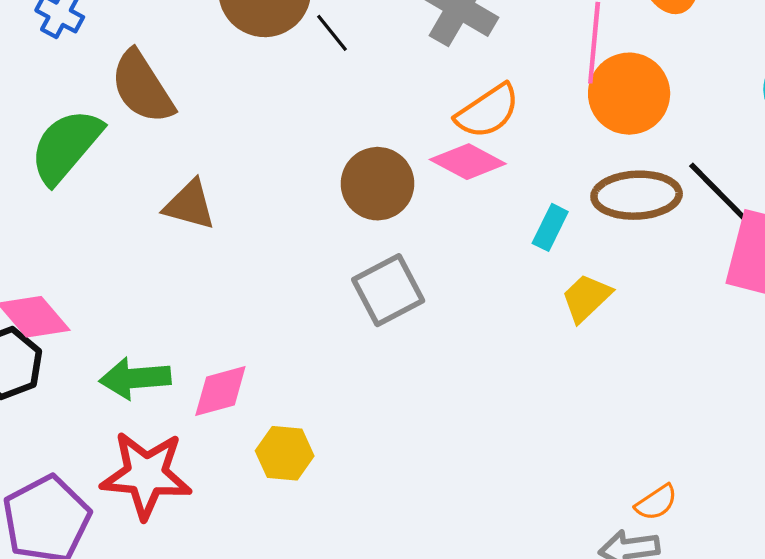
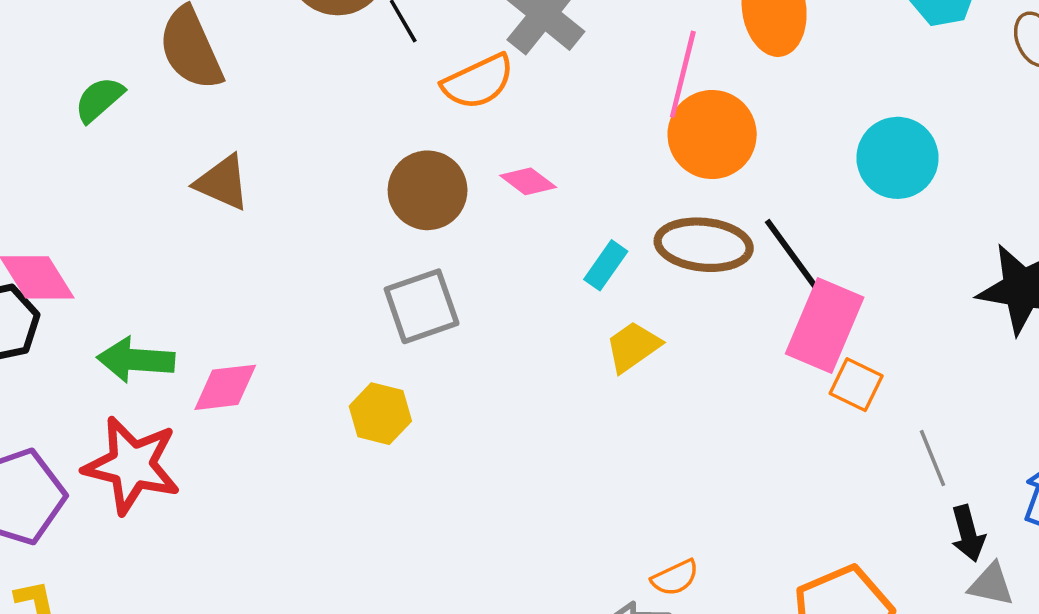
orange semicircle: (488, 111) -> (478, 82), moved
green semicircle: (66, 146) -> (99, 99), size x0.6
pink diamond: (468, 162) -> (528, 181), size x0.7
yellow hexagon: (285, 453) -> (380, 414), moved

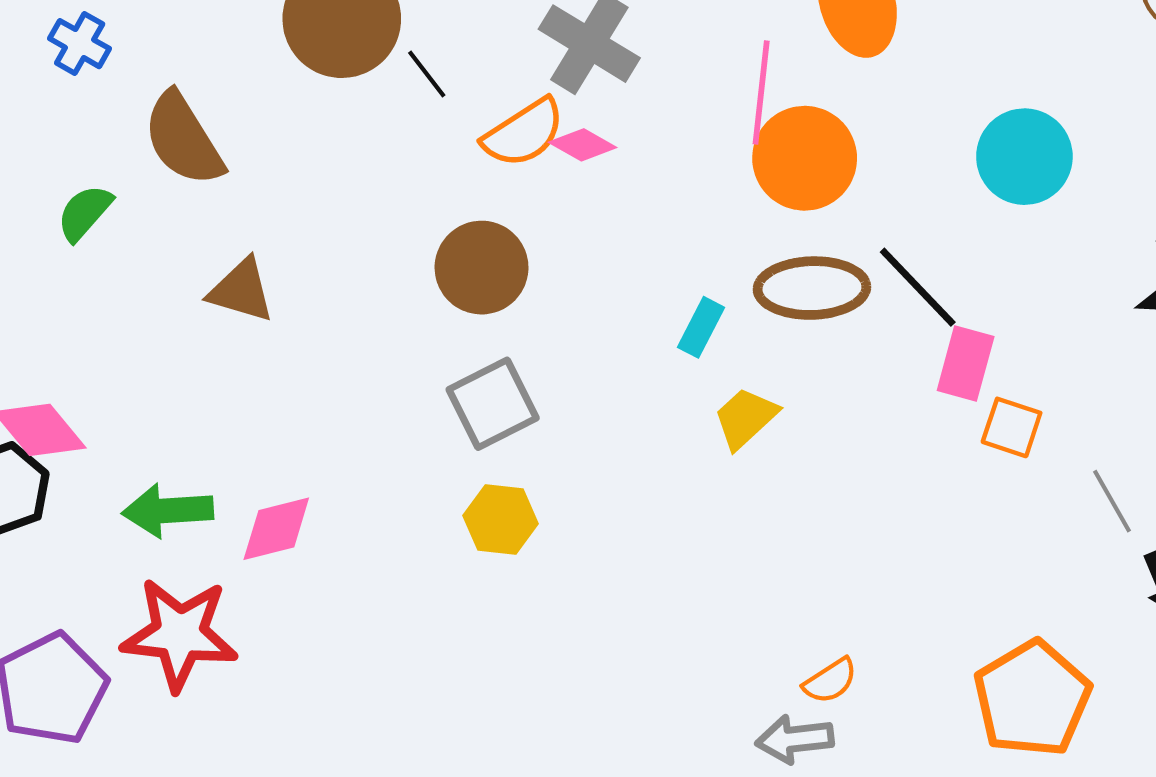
pink diamond: (528, 181) -> (583, 145), moved
pink rectangle: (825, 325) -> (966, 363), size x0.7
yellow hexagon: (380, 414) -> (501, 520), moved

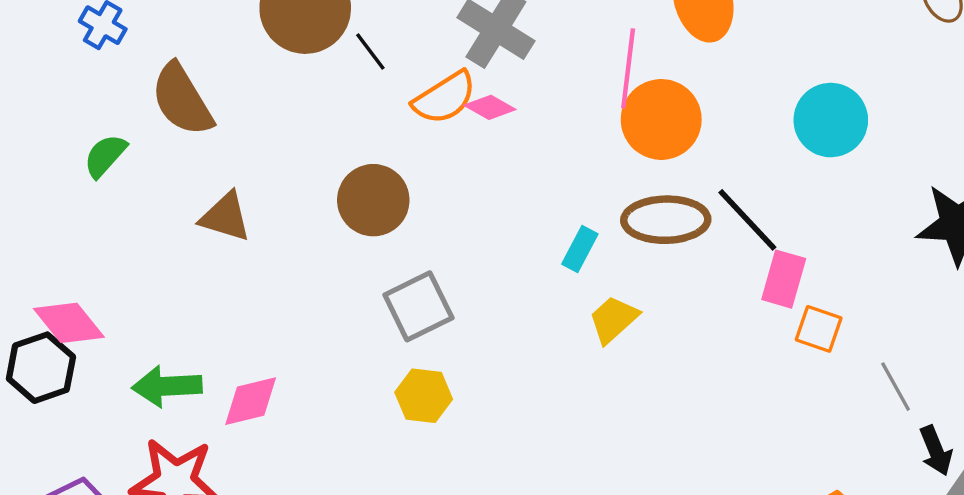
brown circle: (482, 268) -> (373, 200), moved

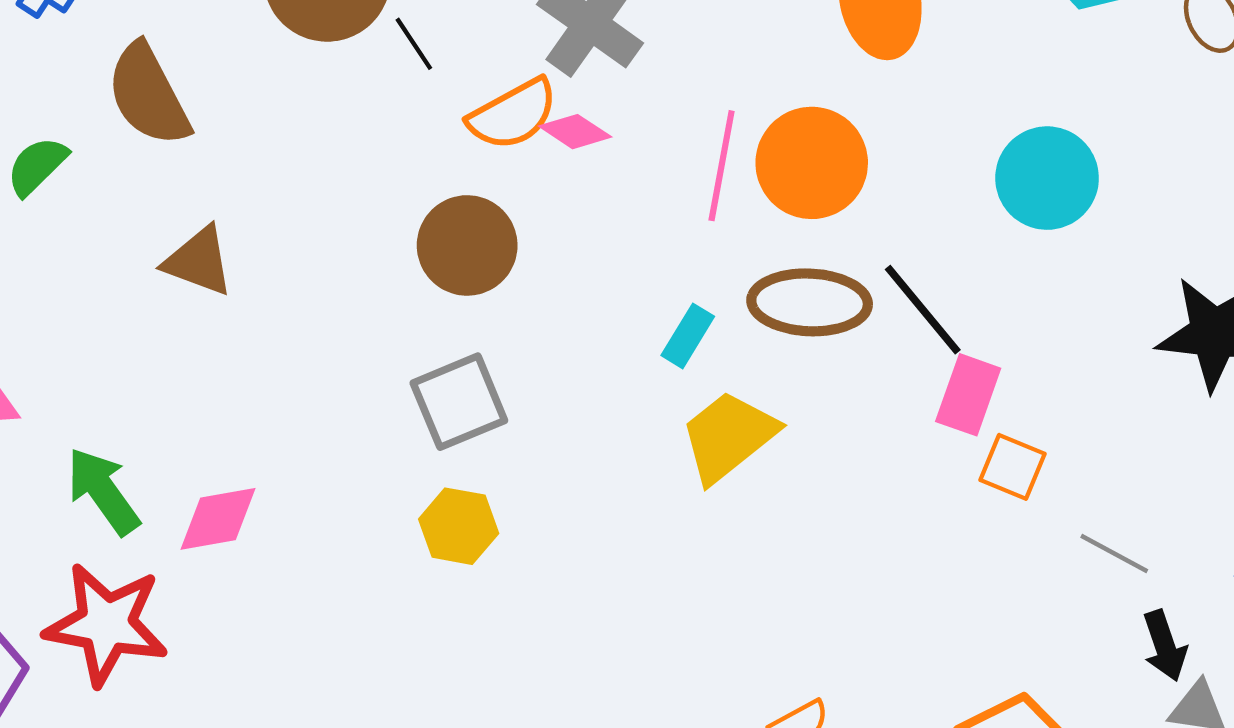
pink line: (628, 68) -> (722, 166), moved
brown circle: (373, 200) -> (467, 245), moved
yellow trapezoid: (613, 319) -> (728, 436), size x1.4
green arrow: (167, 386) -> (103, 491), turned 54
gray line: (896, 387) -> (1114, 554), turned -36

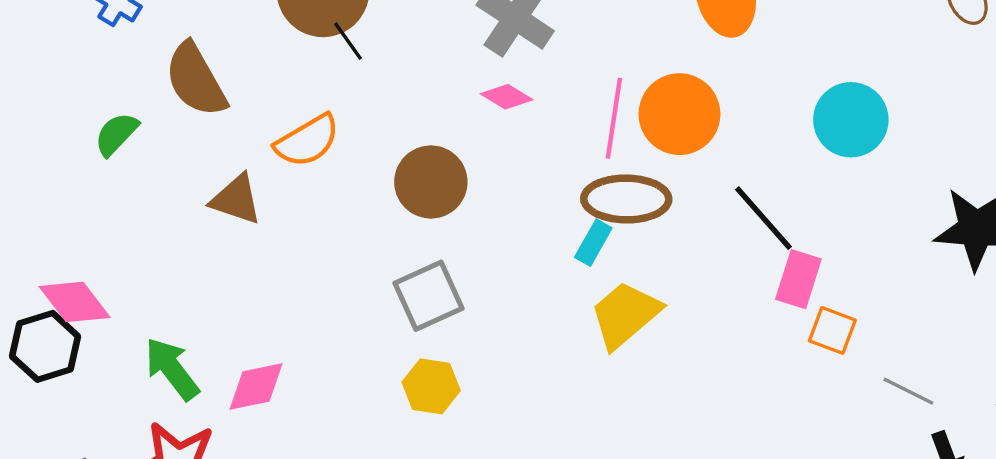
black line: (414, 44) -> (348, 41), moved
orange semicircle: (513, 114) -> (307, 141), moved
brown ellipse: (810, 302) -> (626, 199), moved

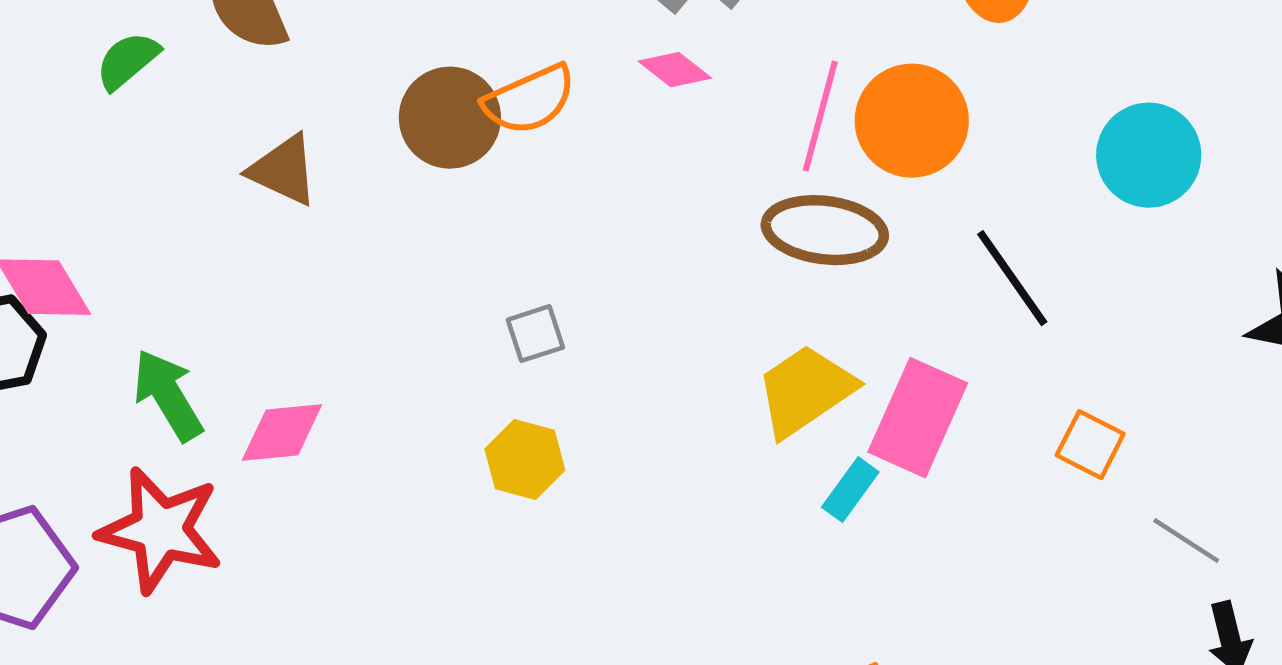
orange semicircle: (307, 141) -> (529, 100), moved
brown circle: (431, 182) -> (450, 118), moved
cyan rectangle: (593, 243) -> (850, 490), moved
pink rectangle: (798, 279) -> (918, 418), moved, size x1.4
gray square: (429, 296) -> (535, 334), size x0.6

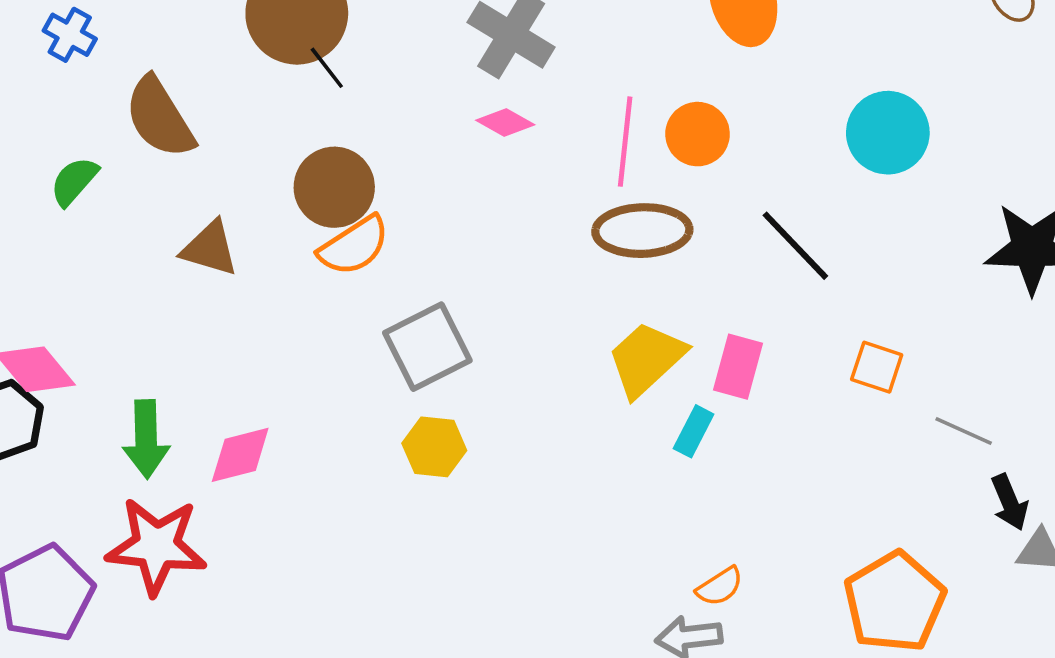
orange semicircle: (529, 100) -> (354, 246), moved
orange circle: (912, 121) -> (698, 134), size x0.7
gray square: (535, 334) -> (427, 347), size x1.8
green arrow: (168, 395) -> (146, 439), turned -142
pink rectangle: (918, 418) -> (738, 367), size x0.7

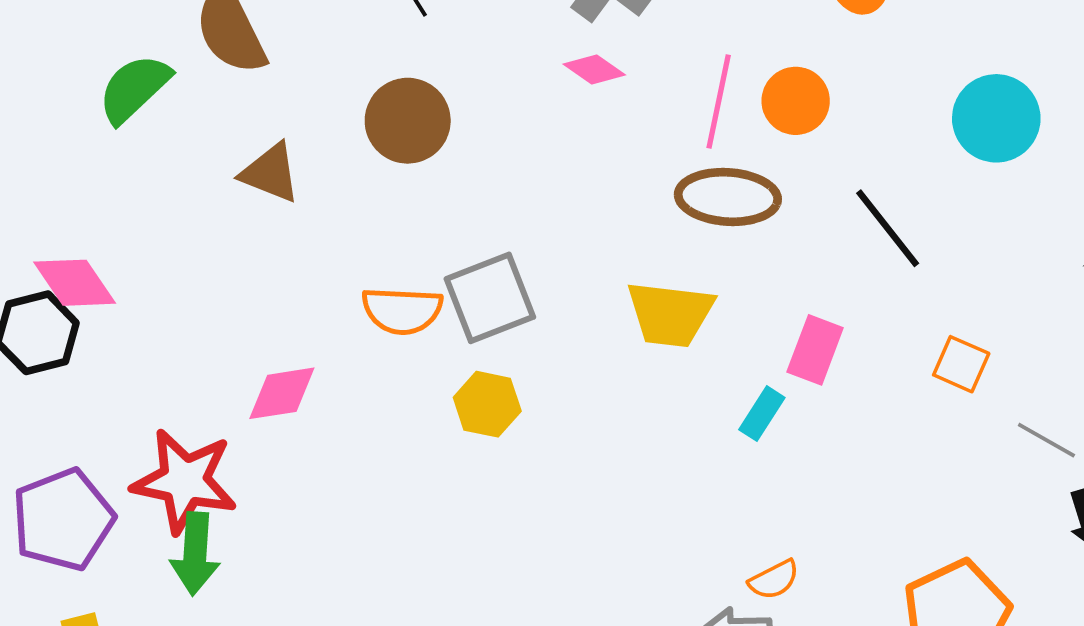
green semicircle: (74, 181) -> (134, 88), size x1.4
orange semicircle: (354, 246) -> (402, 311), moved, turned 30
yellow trapezoid: (646, 359) -> (670, 314), moved, turned -136
green arrow: (146, 439) -> (195, 554), moved

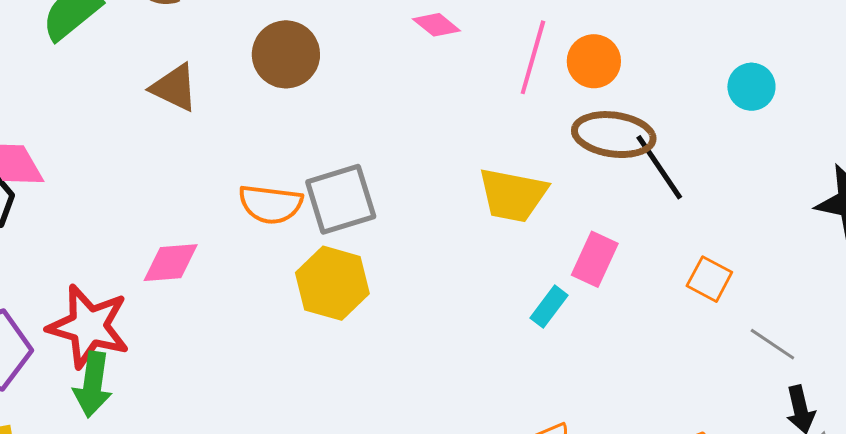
cyan circle: (996, 118) -> (751, 87), size x0.7
brown ellipse: (728, 197) -> (614, 135), moved
yellow trapezoid: (670, 314) -> (513, 195), moved
yellow hexagon: (487, 404) -> (332, 283), size x1.4

